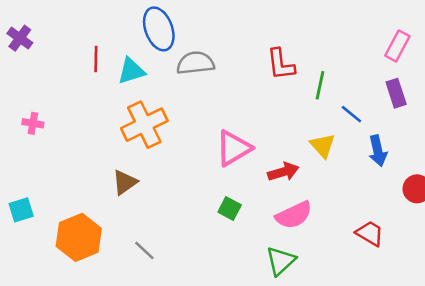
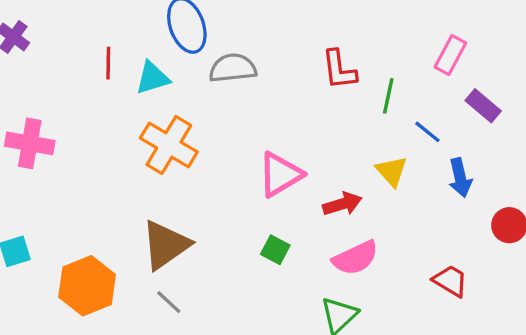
pink rectangle: (397, 46) -> (450, 55), moved
purple rectangle: (396, 93) -> (483, 106), turned -32
pink cross: (33, 123) -> (30, 143), size x1.8
orange cross: (144, 125) -> (169, 145), turned -33
brown triangle: (125, 182) -> (166, 245), moved, size x1.6

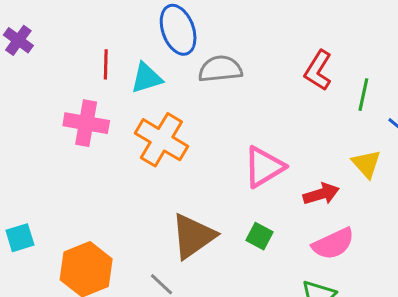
red L-shape: (339, 70) -> (318, 70), turned 39
pink cross: (30, 143) -> (86, 123), moved
brown triangle: (166, 245) -> (193, 236), moved

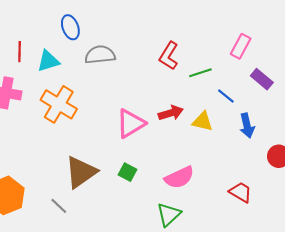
blue ellipse: (178, 30) -> (70, 27), size x0.7
green line: (363, 95) -> (200, 73), turned 60
yellow triangle: (366, 164) -> (203, 121), turned -35
red arrow: (321, 194) -> (171, 113), moved

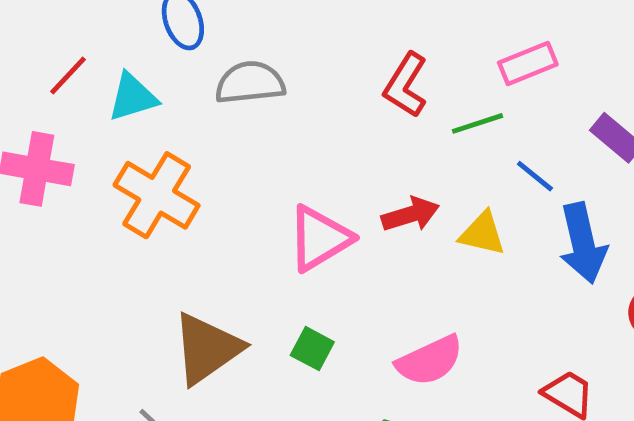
pink rectangle: (241, 46) -> (528, 64), moved, turned 40
red line: (20, 52) -> (68, 75), turned 42
blue arrow: (247, 126) -> (583, 243), size x1.4

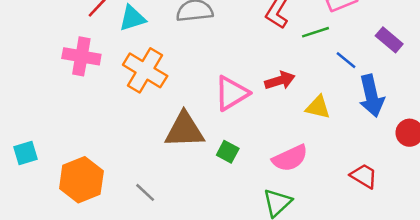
yellow triangle: (482, 234) -> (318, 107), moved
brown triangle: (207, 349) -> (184, 130), moved, turned 33

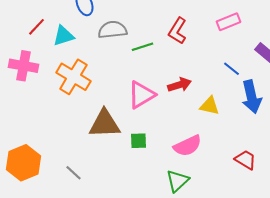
green line: (315, 32) -> (142, 47), moved
green square: (228, 152) -> (138, 141), turned -30

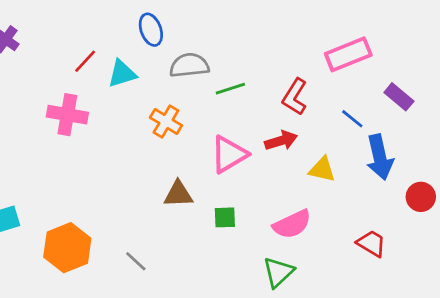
pink rectangle: (228, 22) -> (348, 54), size x1.4
red L-shape: (178, 31) -> (295, 97), moved
orange cross: (74, 77) -> (166, 122), moved, size x0.7
brown triangle: (104, 124) -> (178, 194), size x0.7

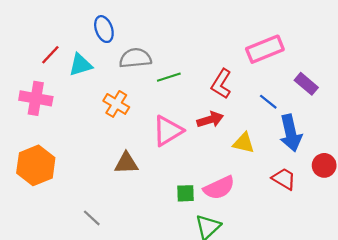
green square: (225, 217) -> (186, 193), moved
red trapezoid: (371, 243) -> (284, 179), moved
orange hexagon: (67, 248) -> (36, 165), moved

